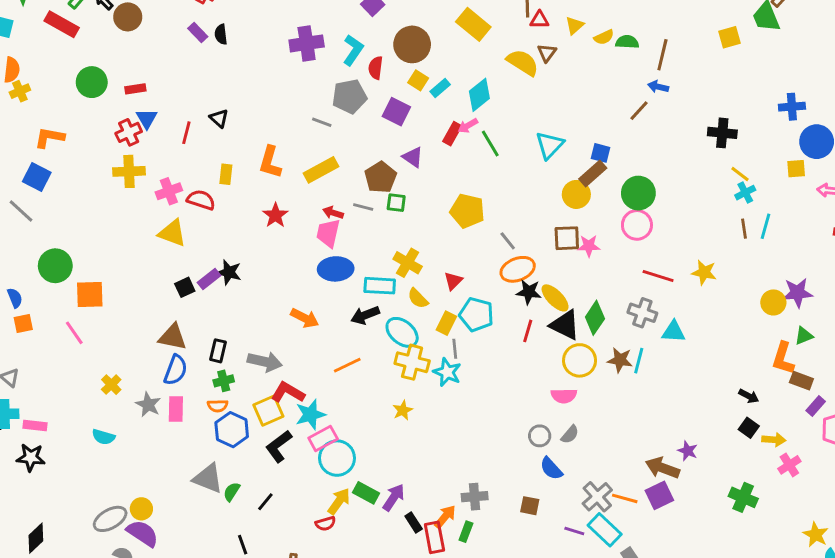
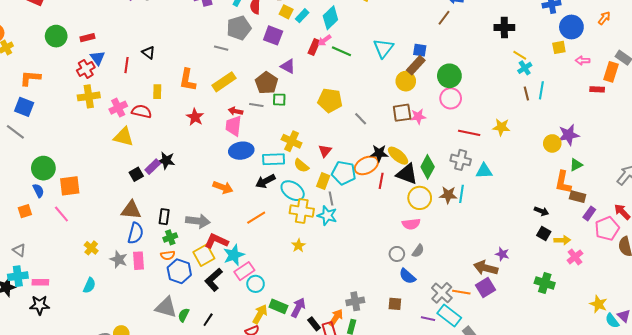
green line: (490, 143) -> (341, 51), turned -30
orange ellipse: (518, 269) -> (366, 165), moved
blue semicircle: (15, 298) -> (38, 191), moved
cyan semicircle: (103, 437) -> (89, 285), turned -77
cyan circle: (337, 458) -> (256, 284), size x0.7

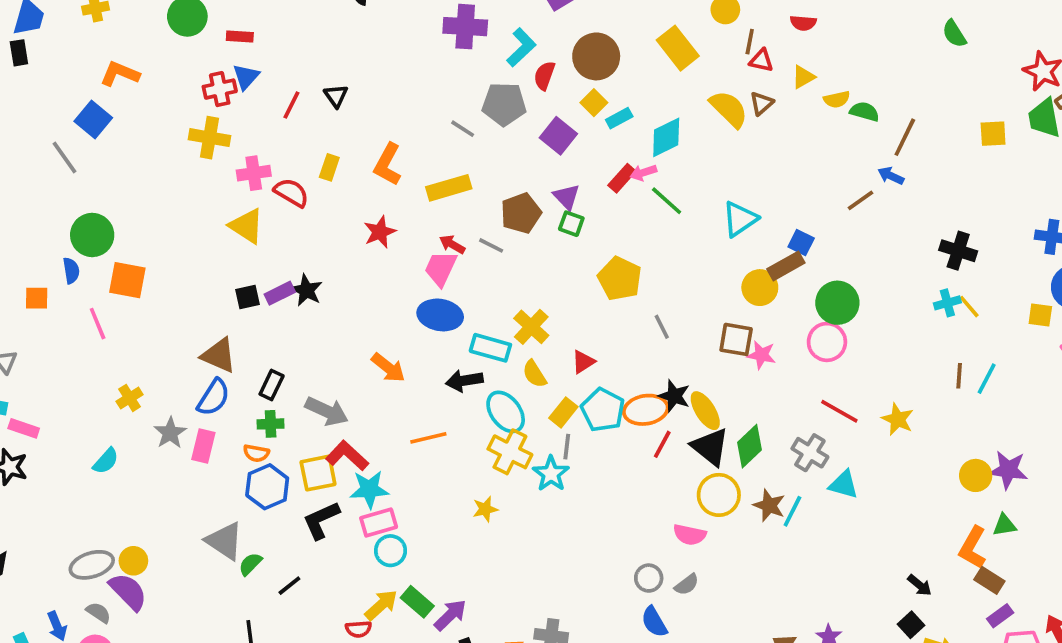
cyan cross: (525, 68) -> (947, 303), moved
green square: (279, 100) -> (571, 224), moved

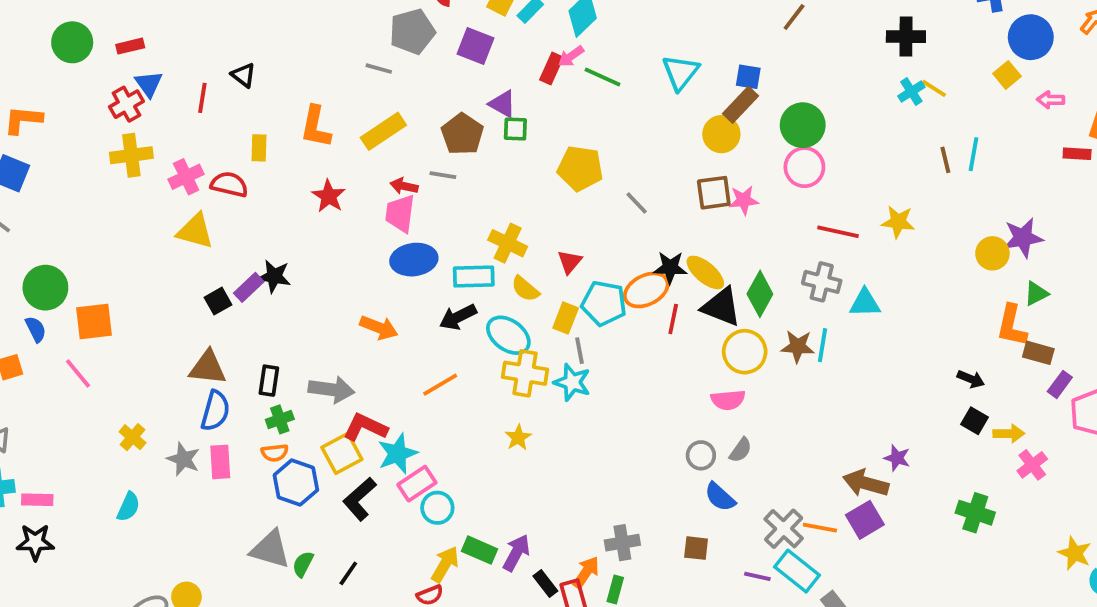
yellow square: (1040, 315) -> (1007, 75), turned -30

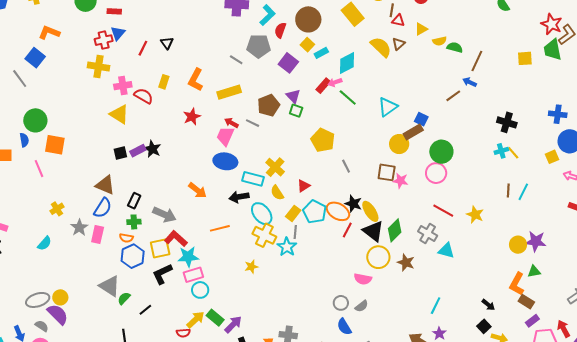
orange ellipse: (646, 290) -> (338, 211), turned 40
cyan line: (822, 345) -> (436, 306), moved

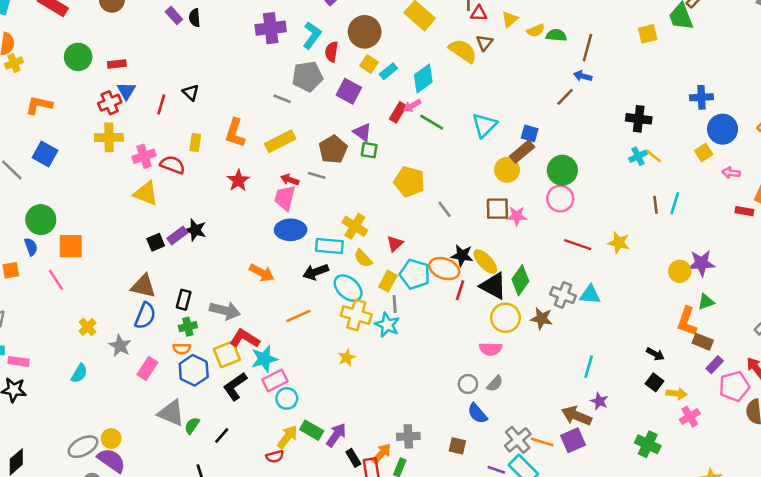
blue square: (35, 58) -> (45, 154), moved
gray cross: (428, 233) -> (563, 295), moved
pink rectangle: (98, 234) -> (147, 368), moved, turned 30

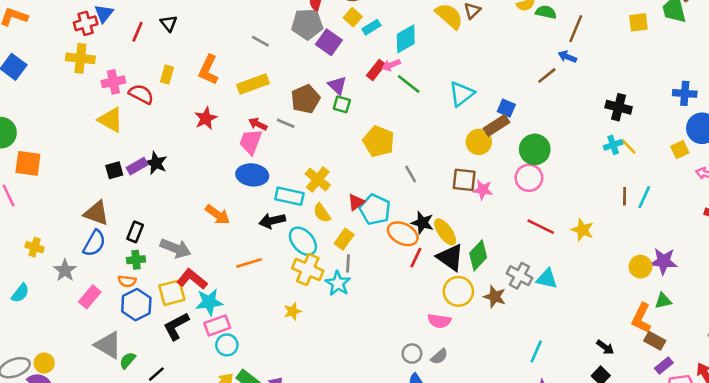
gray pentagon: (307, 76) -> (307, 24), moved
cyan pentagon: (415, 274) -> (375, 210), moved
yellow cross: (87, 327) -> (35, 247), turned -36

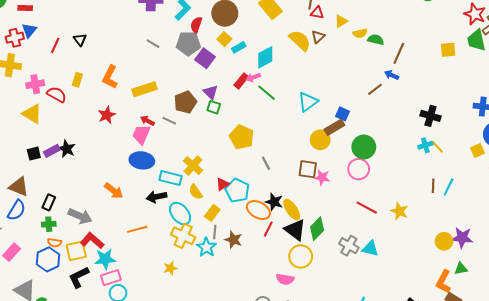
gray line: (260, 41) -> (153, 44), moved
orange semicircle: (127, 281) -> (54, 243), moved
brown star: (495, 297) -> (233, 240), moved

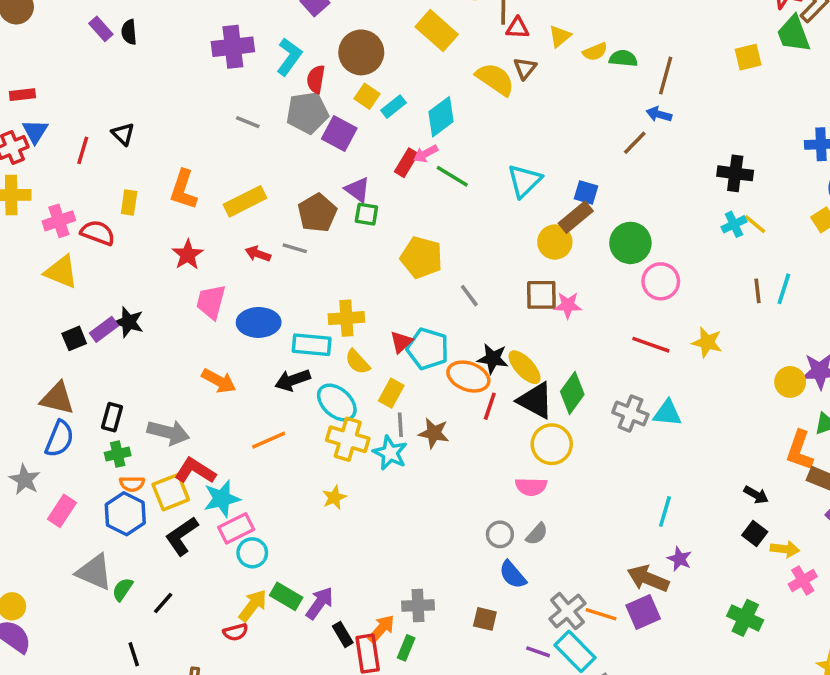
pink trapezoid: (141, 134) -> (211, 302), moved
yellow cross: (193, 166) -> (346, 318), turned -36
pink circle: (359, 169) -> (661, 281), moved

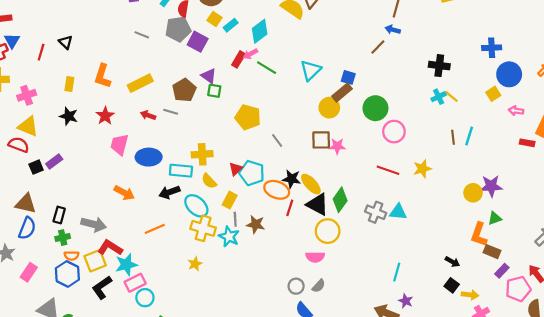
red semicircle: (98, 233) -> (19, 145), moved
black star: (129, 322) -> (69, 116), moved
yellow star: (707, 342) -> (422, 169), turned -30

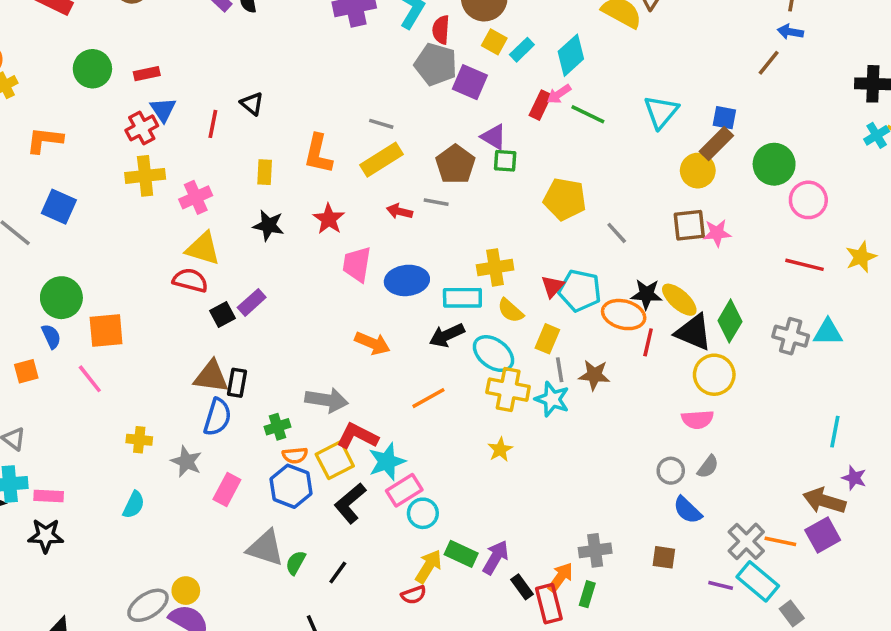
gray pentagon: (178, 29) -> (436, 64), turned 30
gray line: (142, 35) -> (381, 124), moved
black rectangle: (59, 215) -> (237, 383), moved

